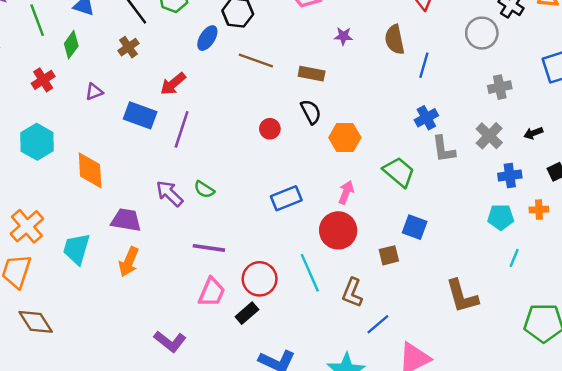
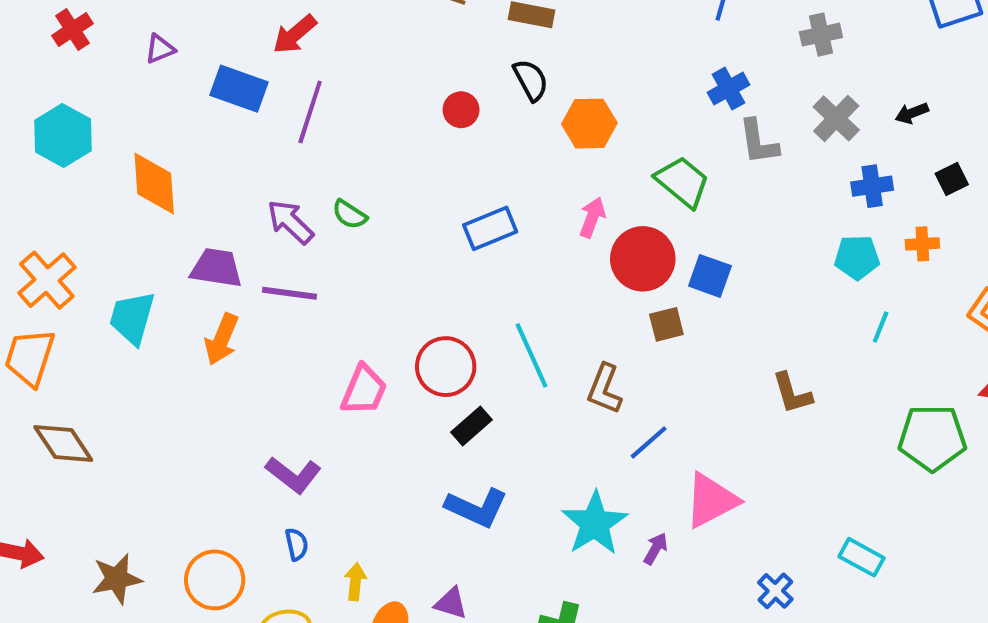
gray cross: (500, 87) -> (821, 35), moved
red circle: (338, 230) -> (643, 259), moved
purple line: (209, 248) -> (290, 293), moved
brown L-shape: (462, 296) -> (792, 393), size x0.7
black rectangle: (247, 313) -> (471, 426), moved

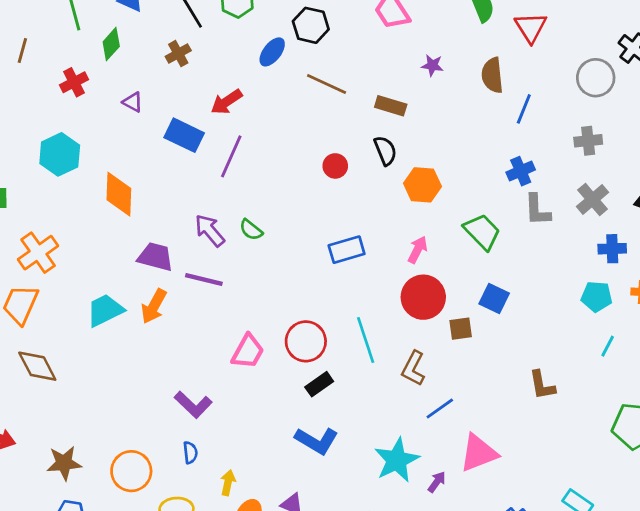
purple triangle: (160, 49) -> (133, 102), turned 45
red circle: (643, 259) -> (423, 297), moved
cyan trapezoid: (132, 318) -> (105, 310), moved, turned 42

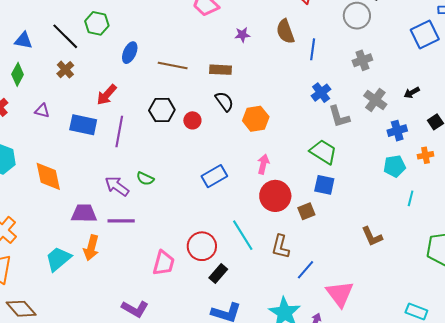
black hexagon: (311, 25) -> (162, 110), moved
green trapezoid: (482, 232) -> (323, 152), moved
pink triangle: (479, 453) -> (340, 294), turned -32

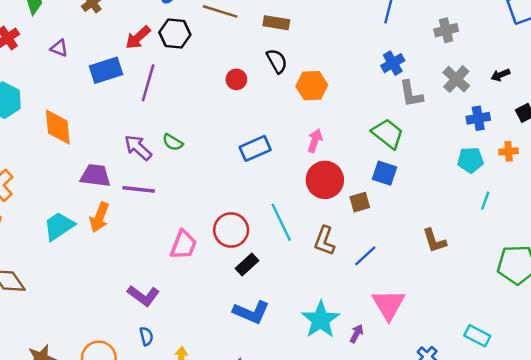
black hexagon: (162, 110) -> (175, 34), moved
blue rectangle: (83, 125) -> (106, 70), turned -36
blue line: (306, 270) -> (365, 256), moved

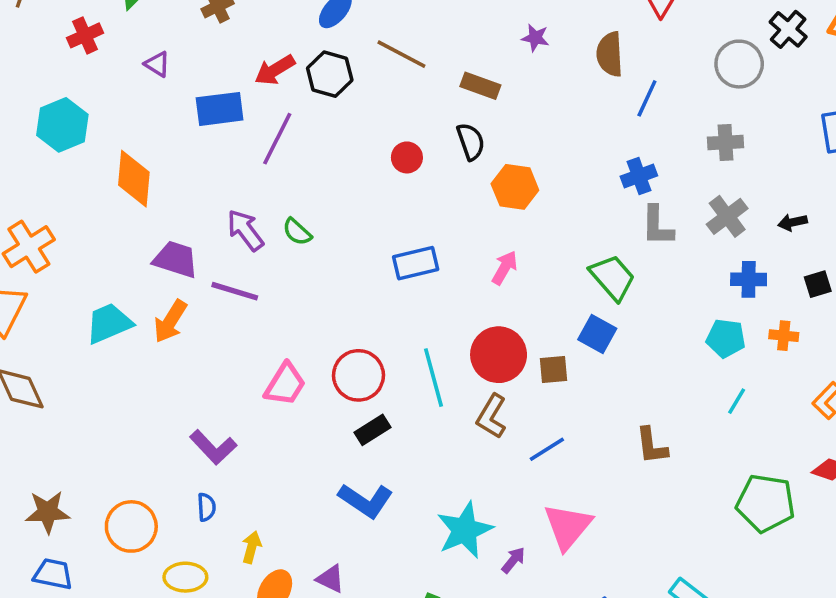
red circle: (325, 180) -> (499, 355), moved

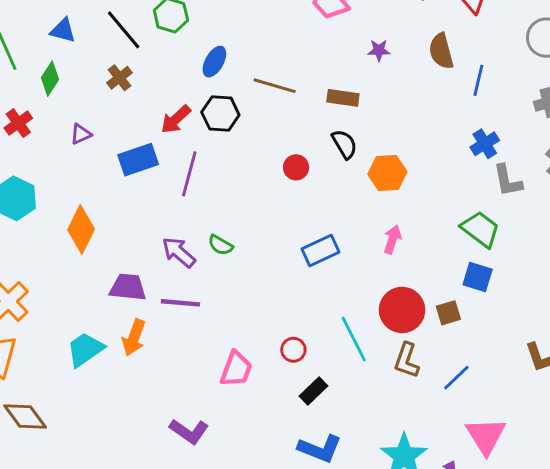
purple triangle: (157, 64) -> (81, 134), turned -45
orange diamond: (134, 179) -> (81, 229), turned 33
red circle: (358, 375) -> (293, 350), size x0.6

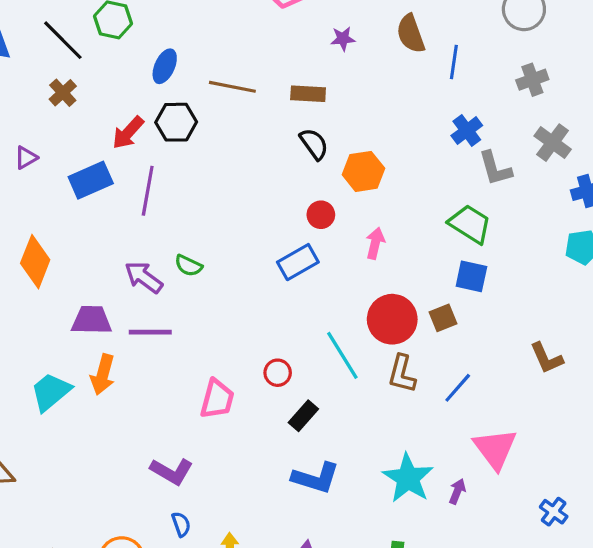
red circle: (296, 167) -> (321, 215), moved

